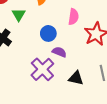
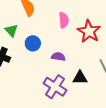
blue circle: (48, 33) -> (33, 43), moved
purple cross: (42, 69) -> (55, 87), moved

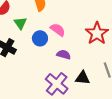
pink semicircle: (64, 20) -> (58, 30), moved, turned -56

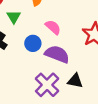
blue circle: (40, 38) -> (33, 43), moved
purple semicircle: (64, 55) -> (57, 54), size x1.6

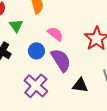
purple semicircle: (57, 54) -> (61, 60), turned 40
purple cross: (47, 85) -> (36, 86), moved

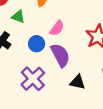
green triangle: (16, 26) -> (18, 17), turned -40
pink semicircle: (55, 34) -> (57, 28), turned 84

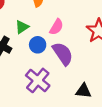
green triangle: (18, 17) -> (22, 27), moved, turned -48
black triangle: (78, 82) -> (83, 91), moved

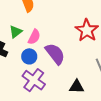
pink semicircle: (56, 27) -> (34, 37), moved
blue circle: (38, 45) -> (29, 56), moved

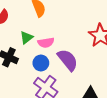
pink semicircle: (34, 37) -> (46, 43), turned 56

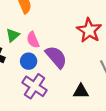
pink semicircle: (46, 43) -> (33, 40), turned 77

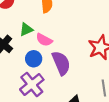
pink semicircle: (33, 40) -> (44, 40), turned -56

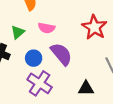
pink semicircle: (44, 40) -> (46, 28), moved

